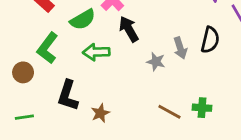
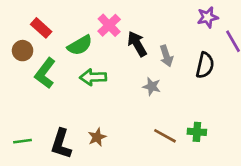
black arrow: (129, 29) -> (137, 44), moved
gray arrow: (180, 48) -> (166, 56), moved
brown circle: (23, 72) -> (23, 51), moved
black L-shape: (68, 95) -> (61, 144), moved

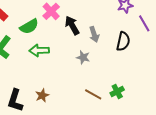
green cross: (197, 132) -> (117, 91), turned -32

